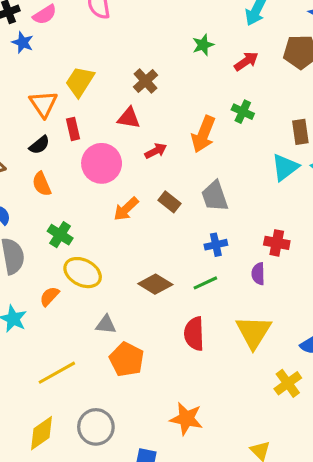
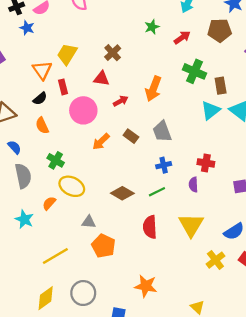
green cross: (243, 112) -> (194, 71), moved, size x1.5

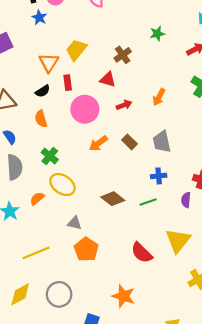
green star: (152, 27) -> (157, 34), moved
orange arrow: (153, 89) -> (159, 97), size x0.7
red semicircle: (150, 227) -> (142, 253), moved, turned -50

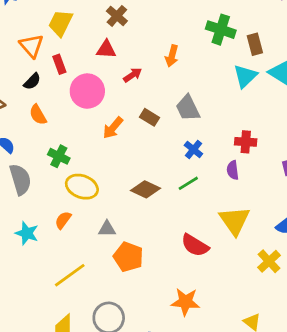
blue cross: (159, 176) -> (193, 150), turned -32
orange semicircle: (37, 199) -> (63, 220), moved

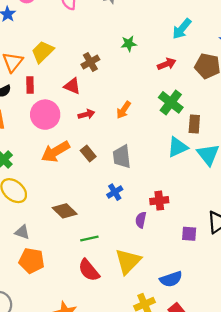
orange arrow: (113, 128) -> (55, 152), size x1.4
red cross: (246, 142) -> (159, 201), turned -30
green line: (188, 183) -> (89, 238), moved
orange pentagon: (128, 257) -> (32, 261), turned -30

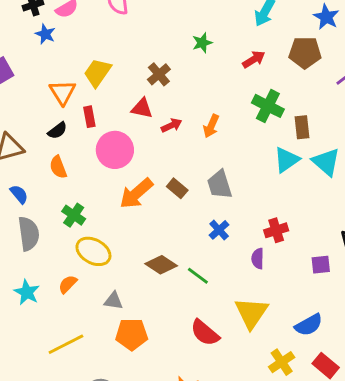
red arrow: (86, 114) -> (172, 125), moved
green line: (89, 238) -> (198, 276), moved, turned 60

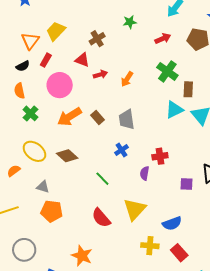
red rectangle: (89, 117) -> (46, 60), turned 32
green cross: (74, 215) -> (31, 113), moved
brown diamond: (161, 265) -> (67, 156), moved
yellow cross: (282, 362) -> (150, 246), turned 30

